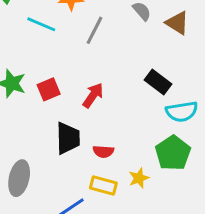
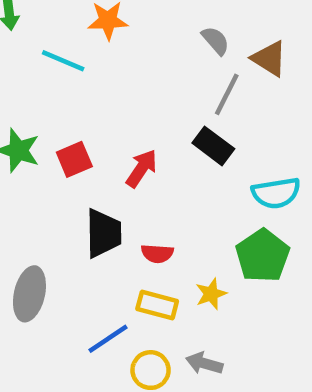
gray line: (94, 30) -> (227, 94), moved
black rectangle: (158, 82) -> (213, 146), moved

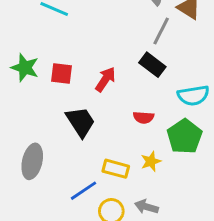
red square: (74, 159) -> (62, 73), turned 30
black trapezoid: (103, 233) -> (81, 122), turned -32
red semicircle: (157, 254) -> (144, 117), moved

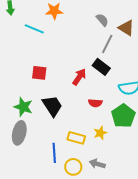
green star: (25, 68) -> (23, 107), moved
red arrow: (105, 79) -> (79, 77), moved
blue line: (83, 191) -> (54, 153), turned -60

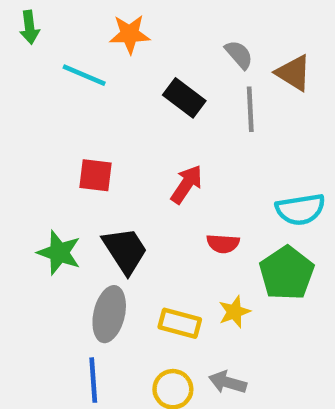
gray line: (107, 44) -> (250, 109), turned -30
black rectangle: (101, 67) -> (184, 98), moved
gray ellipse: (19, 133) -> (109, 314), moved
blue line: (54, 153) -> (93, 380), moved

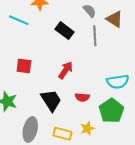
black trapezoid: (125, 250) -> (51, 100), moved

